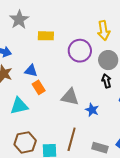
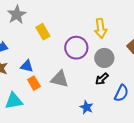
yellow rectangle: (46, 36) -> (43, 32), turned 56
black arrow: (106, 81) -> (102, 79), turned -120
gray triangle: (70, 97) -> (60, 79), moved

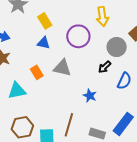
gray circle: (104, 58) -> (117, 47), moved
blue triangle: (27, 66) -> (44, 43), moved

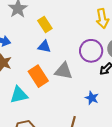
purple circle: (78, 36) -> (91, 51), moved
orange rectangle: (37, 72) -> (38, 76), size x1.5

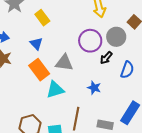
blue triangle: (44, 47) -> (36, 44), moved, turned 40
cyan triangle: (19, 95) -> (55, 90), moved

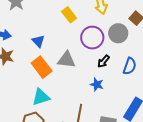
yellow rectangle: (42, 18) -> (69, 15), moved
black arrow: (106, 58) -> (104, 61), moved
cyan triangle: (55, 90) -> (41, 97), moved

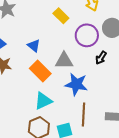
blue star: (97, 84) -> (76, 84), moved, size x1.6

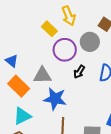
yellow rectangle: (61, 16) -> (49, 29), moved

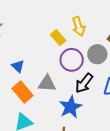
black arrow: (79, 72) -> (84, 83), size x1.5
blue star: (55, 99) -> (71, 107), moved, turned 30

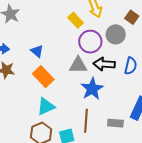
gray triangle: (47, 83) -> (78, 65), moved
black arrow: (84, 83) -> (104, 64), turned 60

